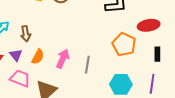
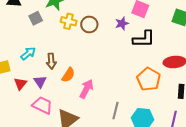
orange semicircle: (38, 57) -> (68, 75), moved
gray line: (87, 65) -> (115, 111), moved

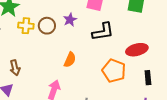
purple star: (122, 23) -> (70, 20), moved
orange semicircle: (68, 75) -> (70, 60), moved

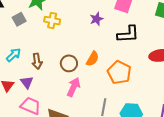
brown circle: (47, 26) -> (69, 63), moved
orange pentagon: (114, 71) -> (119, 72), moved

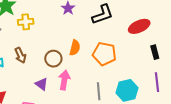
brown arrow: (37, 61) -> (20, 55), moved
purple triangle: (27, 82) -> (42, 84), moved

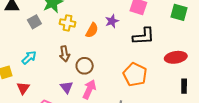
orange semicircle: (75, 48) -> (92, 30), moved
brown arrow: (20, 55) -> (65, 54), moved

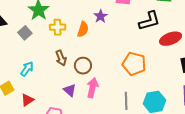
black L-shape: (144, 36) -> (149, 21), moved
red triangle: (23, 88) -> (27, 100), turned 32

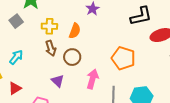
yellow cross: (58, 27) -> (49, 26), moved
orange semicircle: (83, 29) -> (75, 31), moved
pink arrow: (92, 88) -> (92, 79), moved

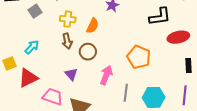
red triangle: (15, 88) -> (28, 78), size x1.5

